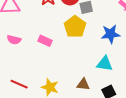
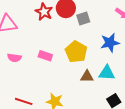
yellow pentagon: (75, 27) -> (76, 52), moved
brown triangle: (83, 84) -> (87, 76), moved

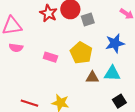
pink semicircle: (14, 58) -> (16, 48), moved

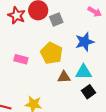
black square: (119, 101) -> (89, 92), moved

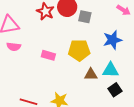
gray square: (56, 20) -> (85, 17), turned 32
yellow pentagon: (52, 53) -> (79, 50), turned -30

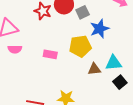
gray square: (85, 17) -> (83, 12), turned -32
blue star: (112, 40) -> (100, 29), moved

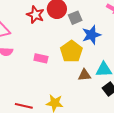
yellow pentagon: (80, 46) -> (71, 51), turned -30

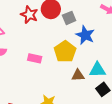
blue star: (91, 35) -> (85, 35), turned -30

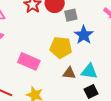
yellow pentagon: (65, 52) -> (61, 47), turned 30
pink rectangle: (35, 58) -> (29, 61), moved, size x1.5

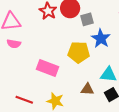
brown triangle: (69, 73) -> (87, 89), moved

